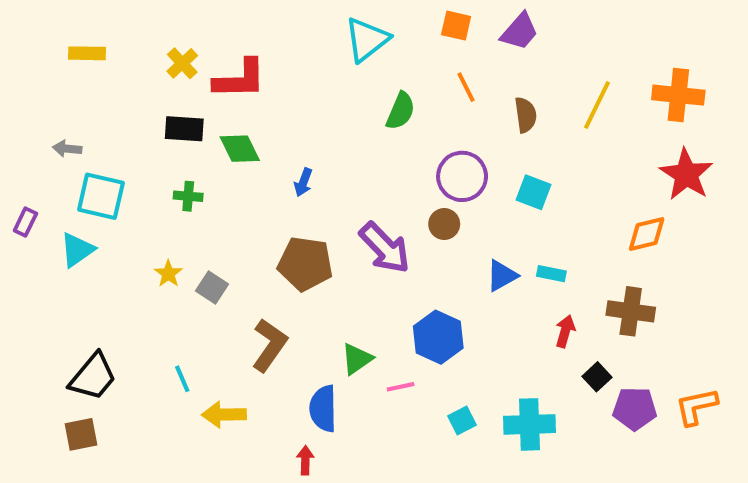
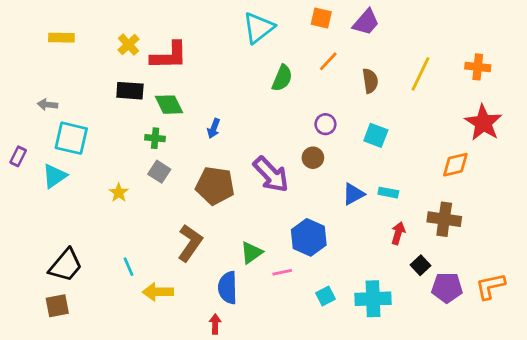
orange line: (466, 87) -> (328, 61), turned 70
orange cross: (678, 95) -> (478, 67), size x0.7
purple circle: (462, 176) -> (325, 124), size x0.6
green cross: (188, 196) -> (155, 138), moved
gray square: (212, 288) -> (159, 172), moved

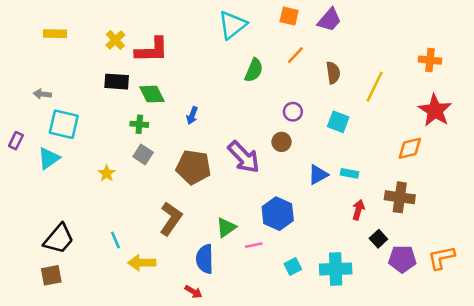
yellow line: (420, 74) -> (375, 87), moved
red arrow: (215, 324) -> (193, 292), turned 120

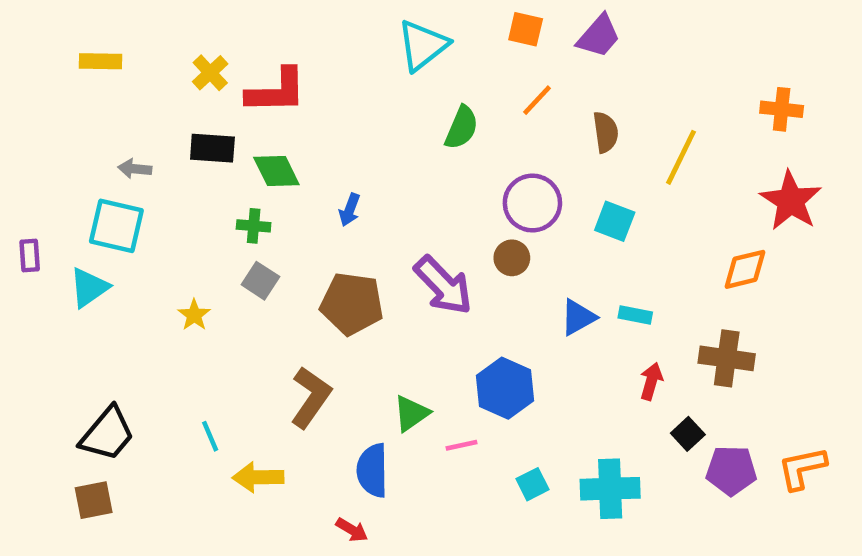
gray arrow: (42, 94) -> (135, 169), moved
purple circle: (293, 112) -> (532, 203), size x1.6
purple rectangle: (16, 141) -> (30, 256), turned -30

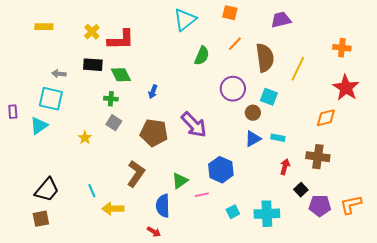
purple trapezoid: (599, 36) -> (281, 20), moved, turned -145
brown semicircle: (606, 132) -> (265, 58), size x1.6
brown circle: (512, 258) -> (253, 113), moved

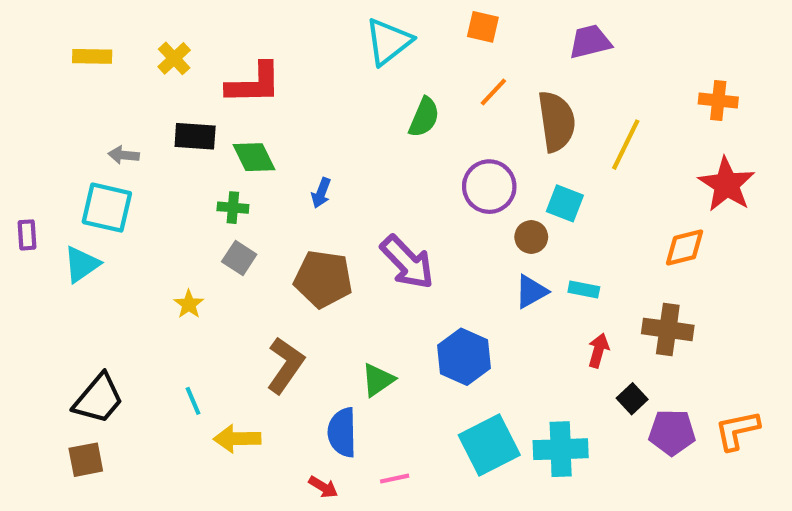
yellow cross: (92, 32) -> (174, 58), moved
yellow star: (85, 138) -> (189, 304), moved
pink line: (202, 195) -> (395, 479), moved
cyan square: (233, 212) -> (489, 445), size x2.0

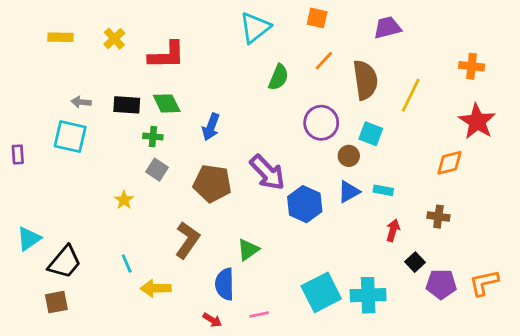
black rectangle: (195, 136) -> (127, 105), moved
blue arrow: (321, 193) -> (211, 127), size x1.4
cyan triangle: (82, 264) -> (29, 239), moved
brown cross: (668, 329) -> (438, 217), size x0.7
blue hexagon: (464, 357) -> (305, 204), moved

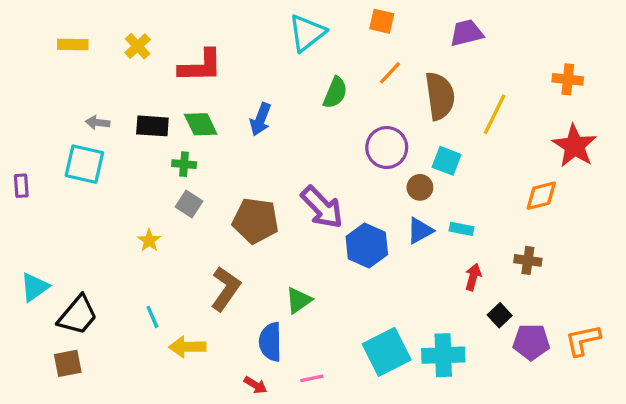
blue arrow: (211, 127) -> (260, 119), moved

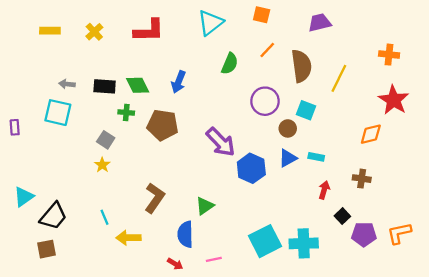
red L-shape: (201, 66) -> (149, 31), moved
gray square: (189, 204) -> (106, 140), moved
brown pentagon: (255, 221) -> (163, 125), moved

